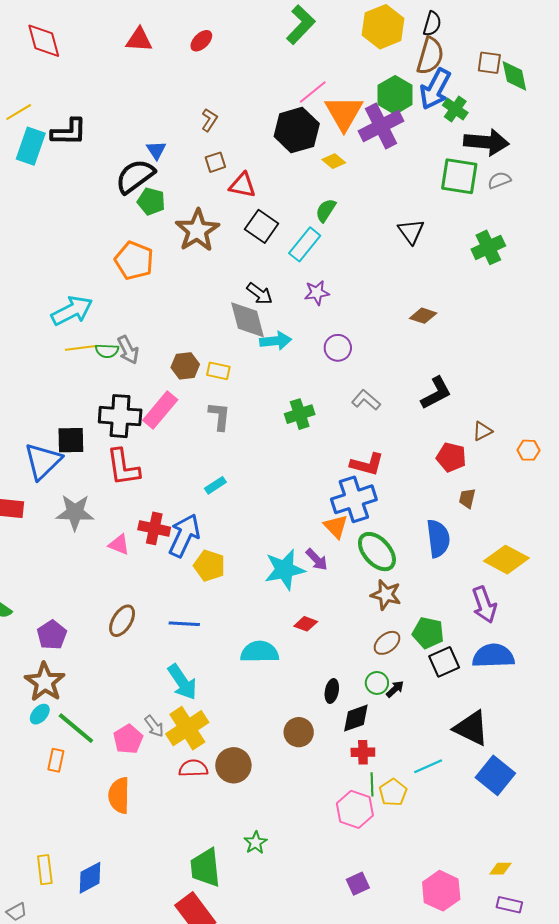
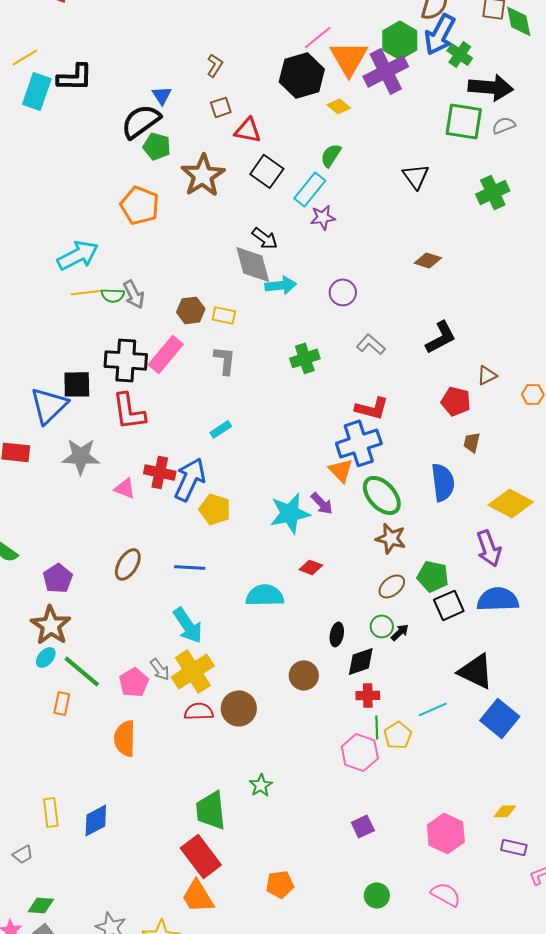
purple star: (317, 293) -> (323, 217), moved

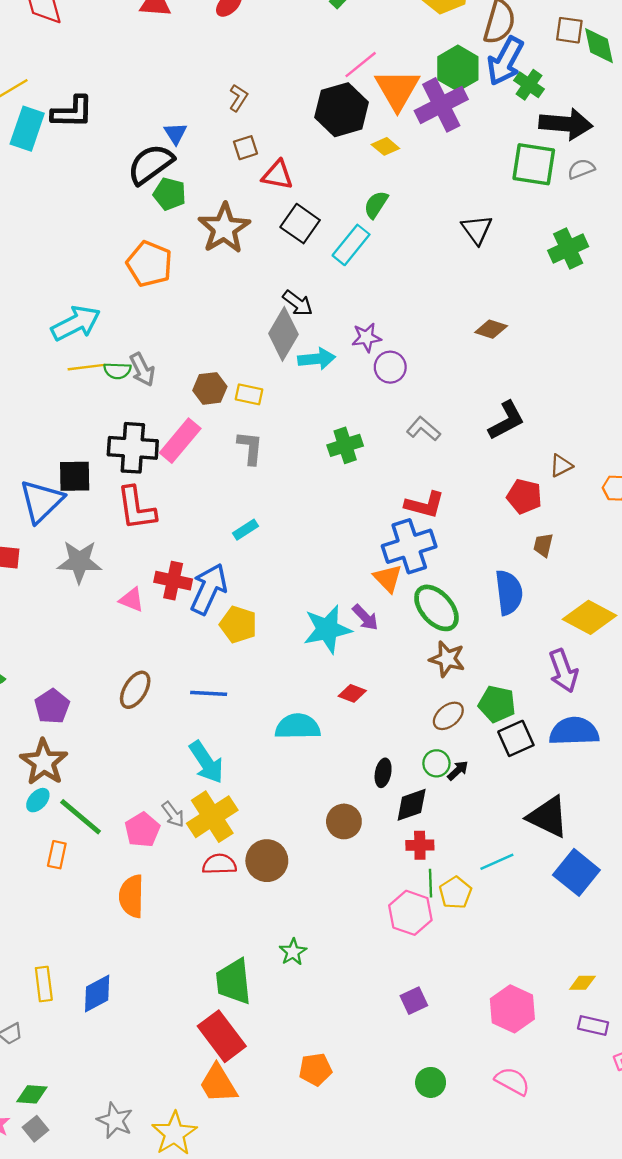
purple star: (323, 217) -> (366, 337), moved
gray diamond: (253, 264) -> (283, 334), turned 45

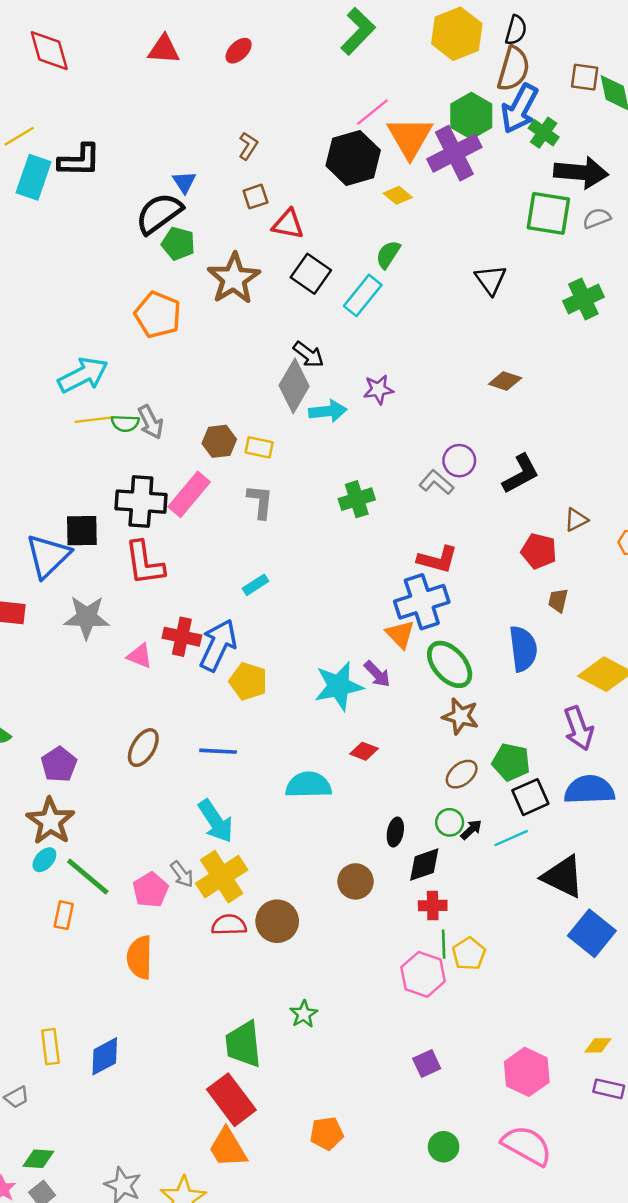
purple circle: (390, 367) -> (459, 461), moved
cyan line: (497, 862) -> (511, 838), moved
pink semicircle: (512, 1081) -> (527, 1146), size x1.4

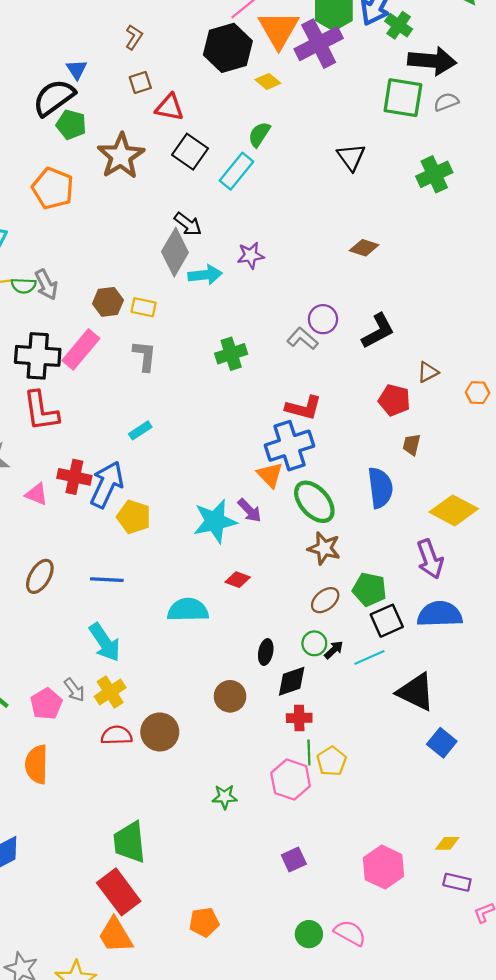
yellow cross: (222, 877) -> (110, 692), size x0.7
blue square: (592, 933) -> (442, 743), size x0.7
green star: (304, 1014) -> (225, 797), moved, turned 30
pink semicircle: (527, 1146) -> (350, 933), moved, size x0.7

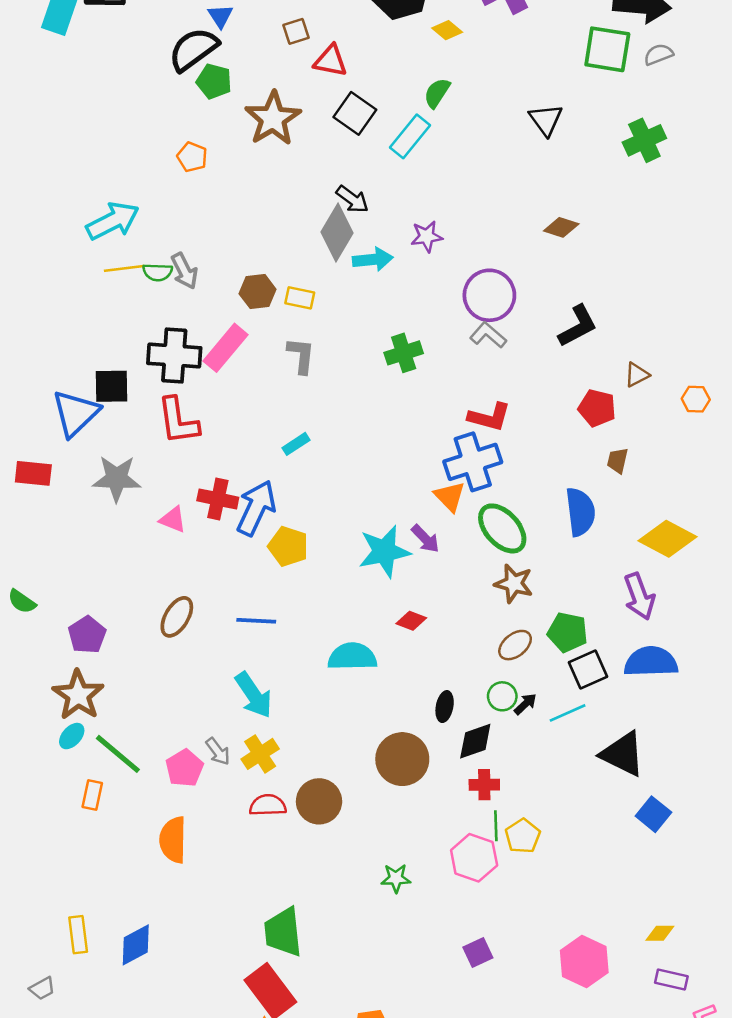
orange pentagon: (53, 188) -> (192, 157), size x0.6
purple circle: (323, 319) -> (489, 295), moved, size x1.5
brown circle: (230, 696) -> (402, 759), size x1.4

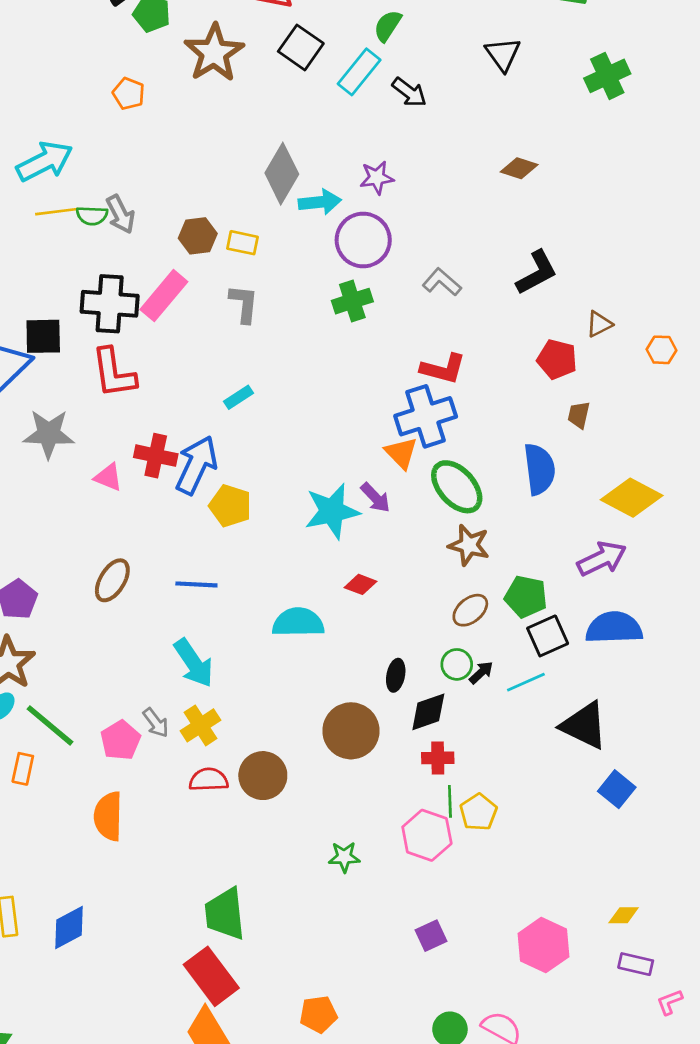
black arrow: (352, 199) -> (409, 92), moved
purple circle: (489, 295) -> (363, 240), moved
purple arrow: (639, 596) -> (602, 559), turned -96

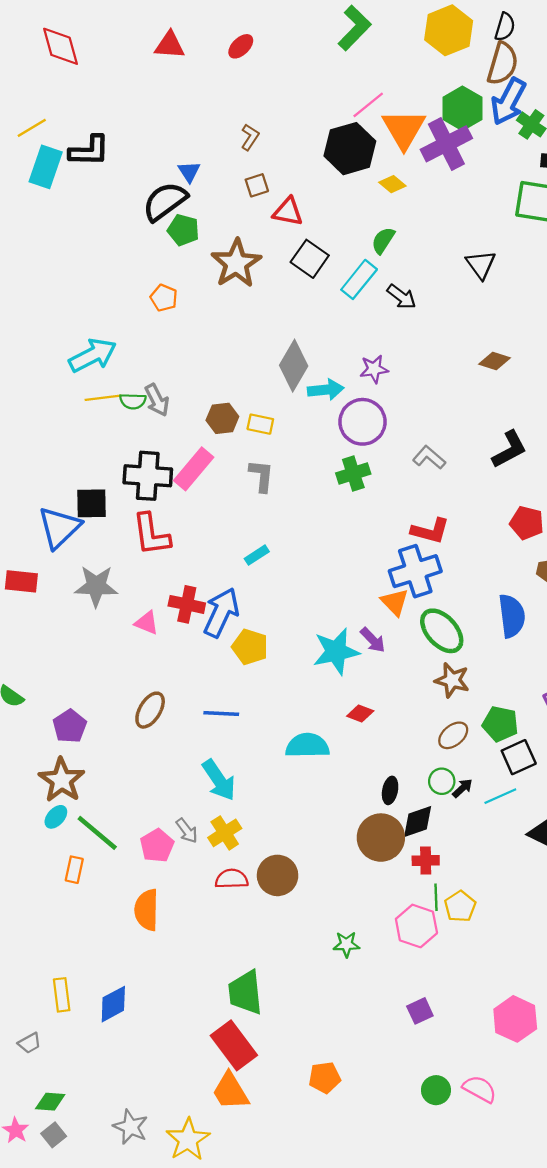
brown circle: (351, 731) -> (381, 838), moved

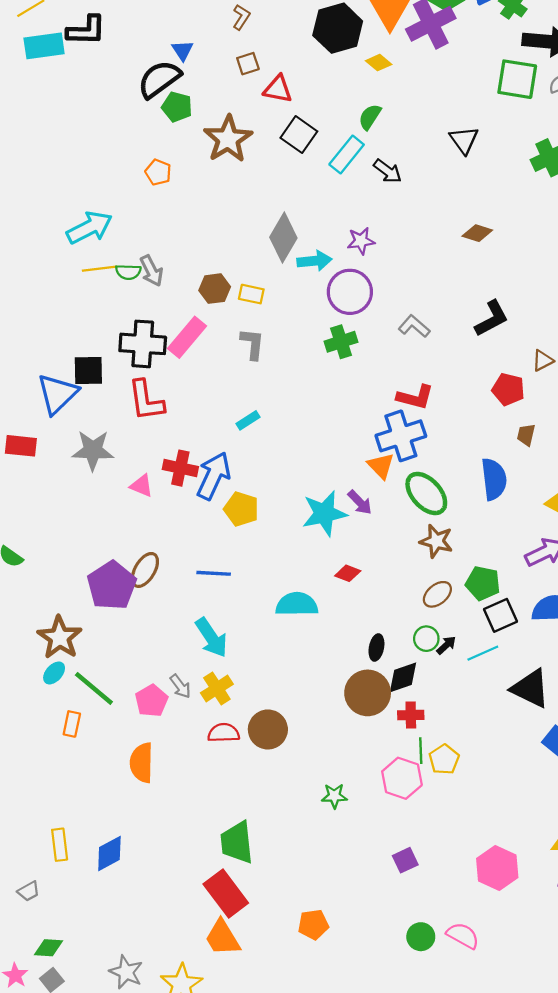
cyan rectangle: (46, 167) -> (44, 46), turned 63
purple pentagon: (70, 726) -> (112, 585), moved, size x1.5

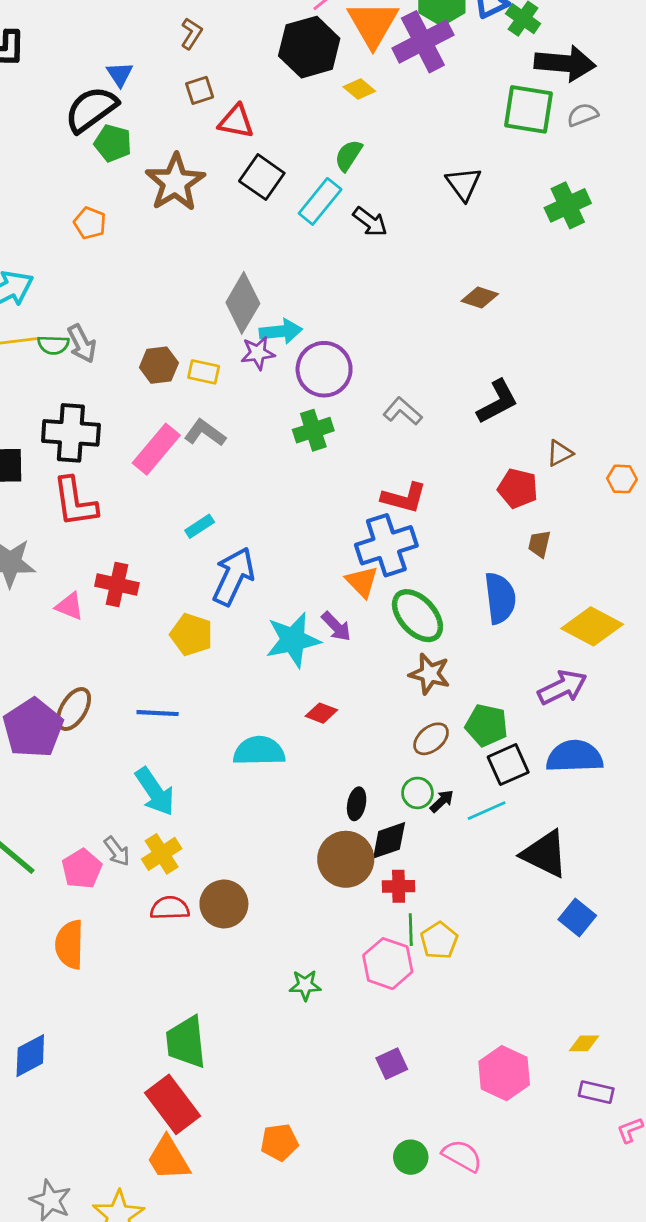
purple star: (361, 241) -> (258, 353), moved
pink rectangle: (187, 337) -> (156, 449), moved
gray L-shape: (252, 344) -> (205, 433), turned -60
blue arrow: (214, 476) -> (233, 576), moved

